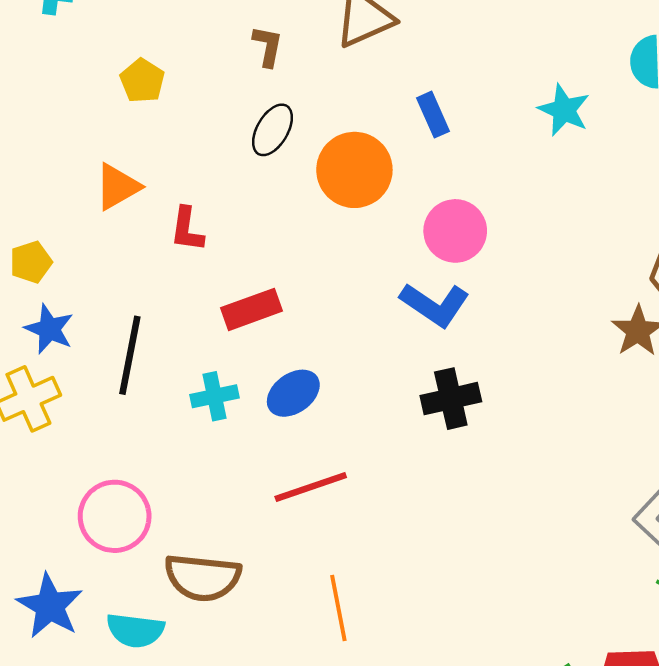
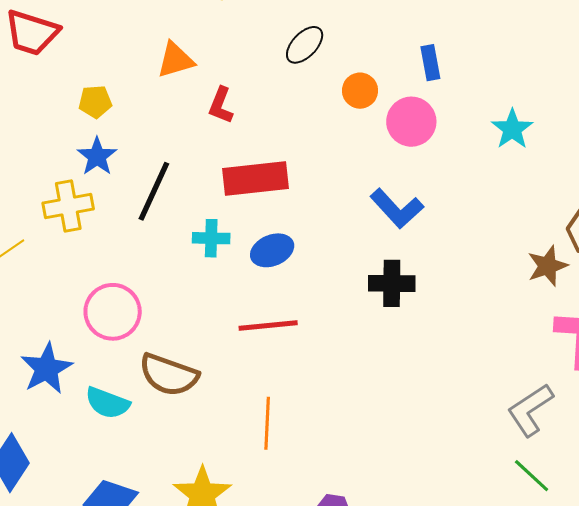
cyan star: (564, 110) -> (512, 129), moved
orange circle: (354, 170) -> (360, 91), size x0.6
pink circle: (455, 231) -> (411, 122), moved
red rectangle: (251, 309) -> (255, 179), size x1.4

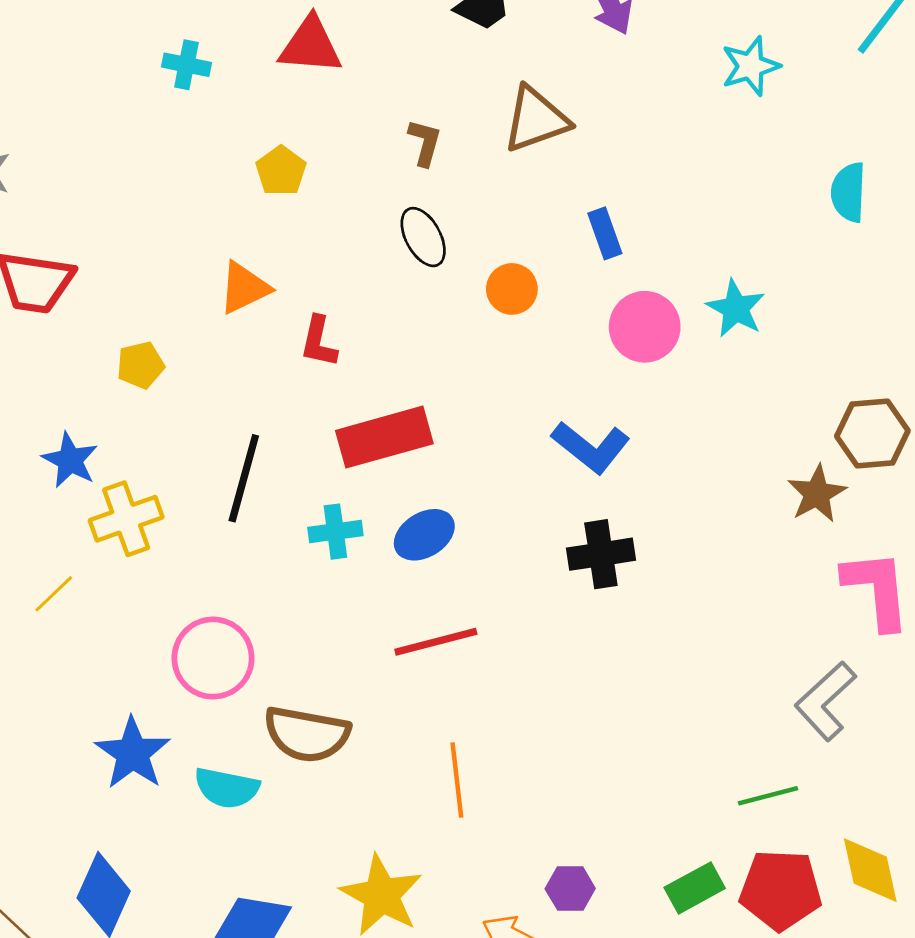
black ellipse: (305, 45) -> (423, 237), turned -63
pink circle: (411, 122) -> (645, 327), moved
blue star: (97, 156) -> (70, 460), moved
green line: (532, 476) -> (768, 796), moved, turned -48

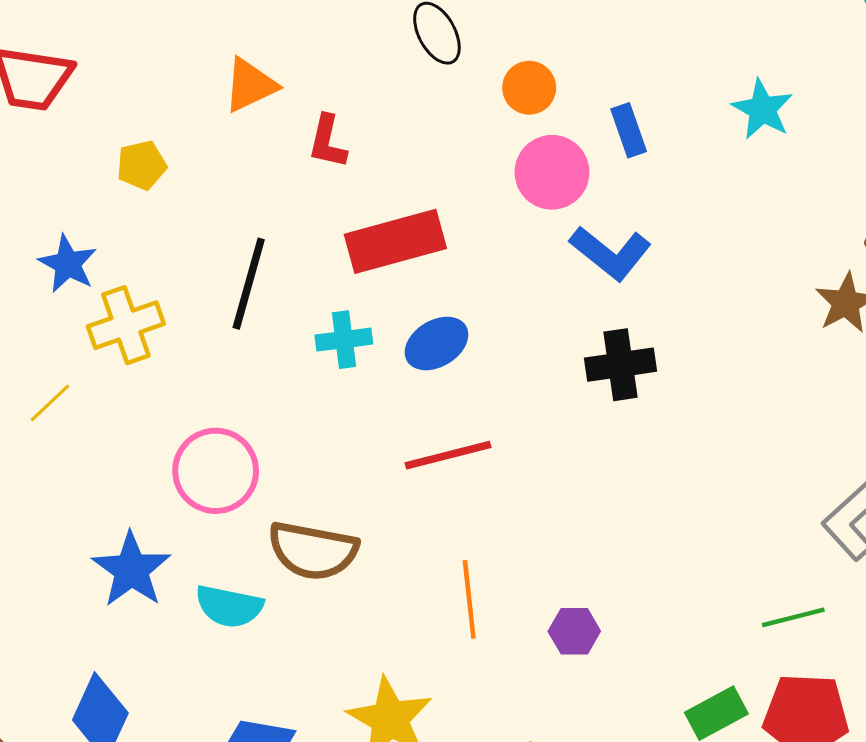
blue rectangle: (605, 233) -> (629, 130), moved
pink circle: (645, 327) -> (552, 172), moved
purple hexagon: (570, 889) -> (574, 631), moved

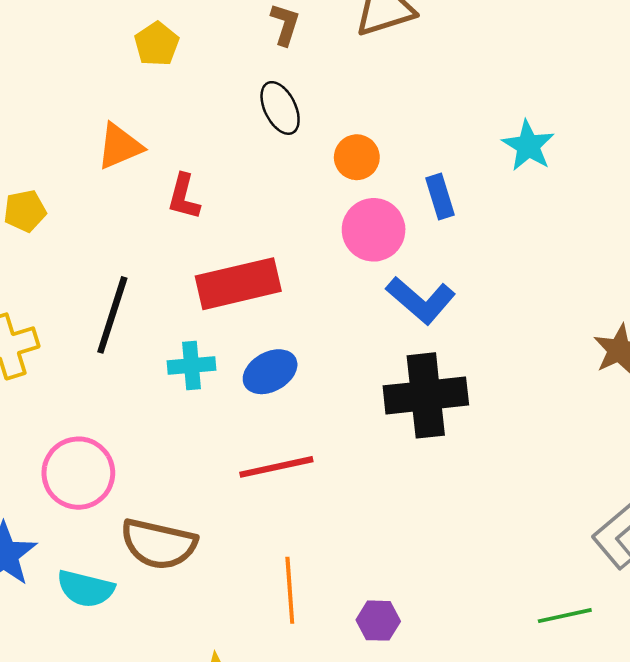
cyan star: (762, 109) -> (528, 146), moved
black cross: (620, 365) -> (426, 395), size x1.4

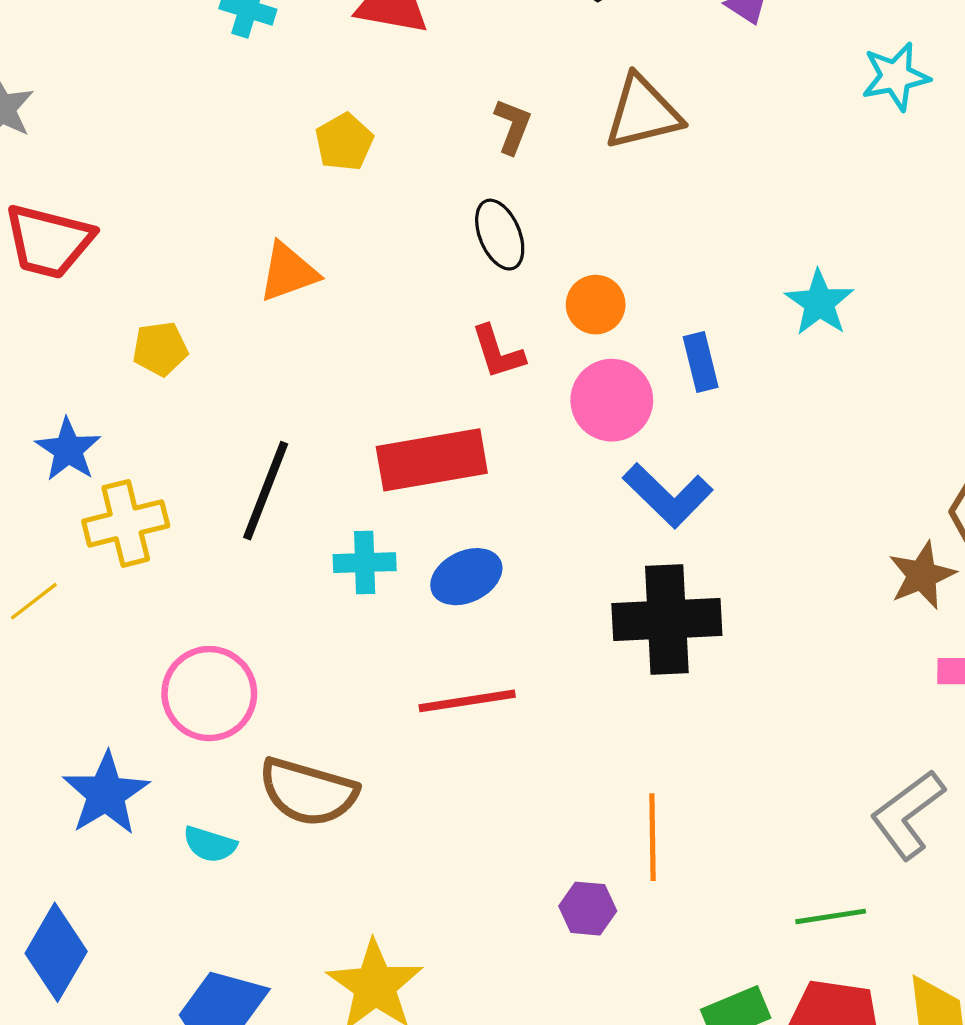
red L-shape: (184, 197) -> (498, 352), moved, turned -36
cyan semicircle: (86, 589) -> (210, 844), size x0.7
orange line: (290, 590) -> (653, 837), moved

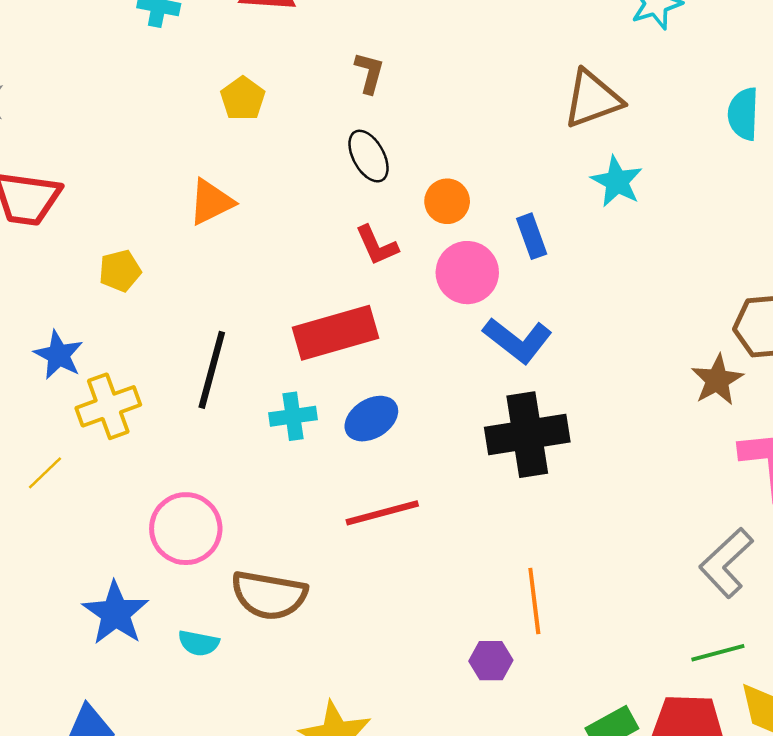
brown triangle: (643, 113) -> (593, 99), moved
green line: (831, 916) -> (718, 653), moved

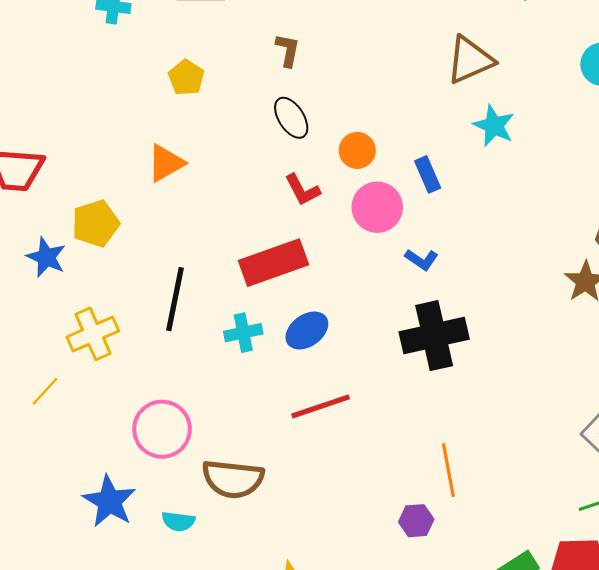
yellow pentagon: (120, 271) -> (96, 223), size x1.4
blue L-shape: (518, 340) -> (422, 260), size x0.6
blue star: (59, 355) -> (46, 257), moved

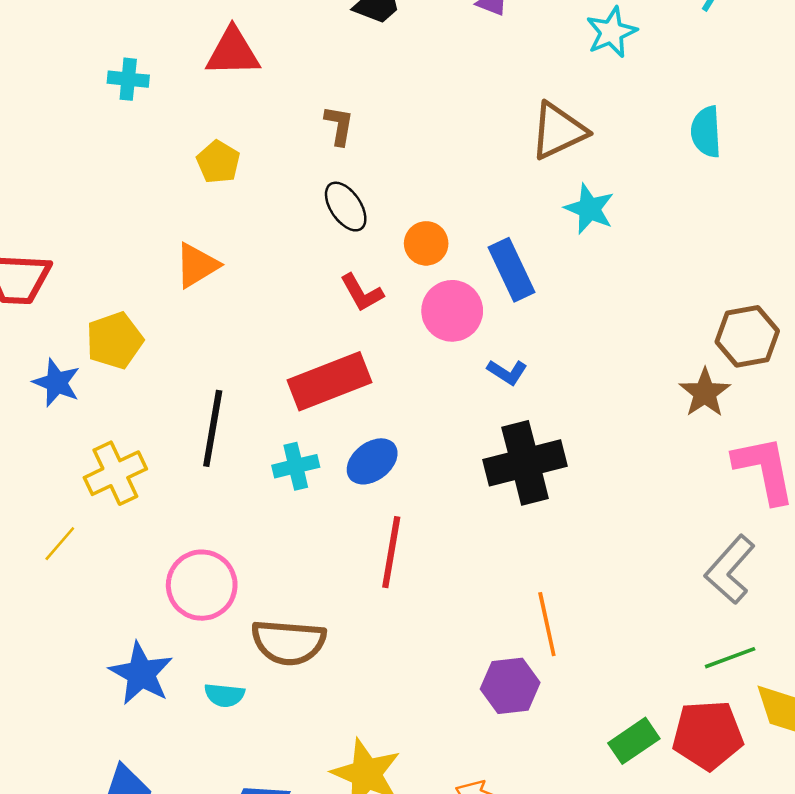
blue rectangle: (428, 174) -> (511, 270), size x1.4
red line: (321, 406) -> (391, 552), turned -60
purple hexagon: (416, 521) -> (510, 686), size x1.4

